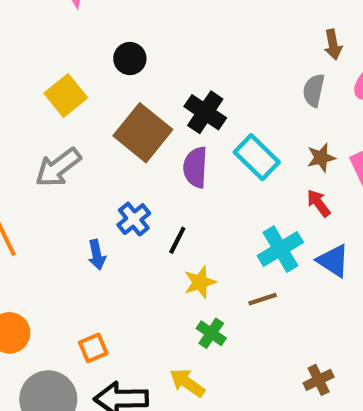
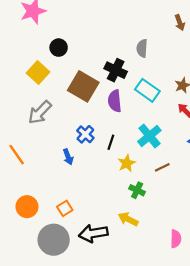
black circle: (130, 59) -> (59, 48), moved
gray semicircle: (314, 90) -> (142, 48), moved
cyan cross: (280, 249) -> (149, 136), moved
orange square: (93, 348) -> (65, 208), moved

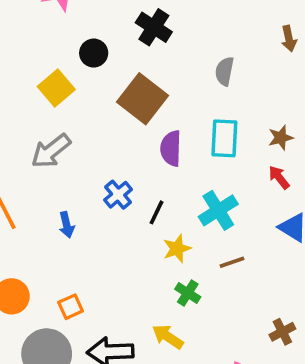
black cross: (116, 70) -> (154, 27), moved
brown square: (83, 86) -> (142, 99), moved
cyan rectangle: (147, 90) -> (224, 138), turned 50
blue arrow: (68, 157) -> (67, 225), moved

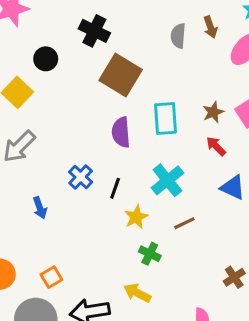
gray semicircle: (224, 71) -> (178, 36), moved
brown square: (142, 99) -> (121, 75), moved

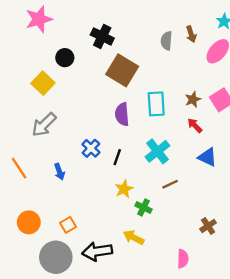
yellow star: (136, 217) -> (124, 189), moved

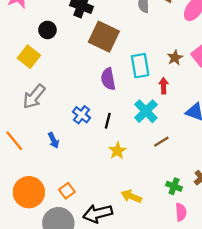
red arrow: (195, 125) -> (163, 86), moved, turned 49
green cross: (143, 207) -> (174, 186), moved
orange circle: (29, 222) -> (29, 192), size x1.4

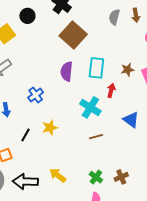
cyan cross: (146, 111) -> (90, 107), turned -30
black line: (108, 121) -> (25, 135), moved
yellow star: (117, 151) -> (50, 128), moved

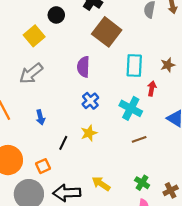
purple semicircle: (67, 71) -> (83, 67), moved
blue cross: (36, 95) -> (90, 101), moved
brown cross: (121, 177) -> (171, 190), moved

